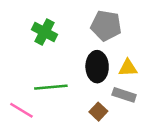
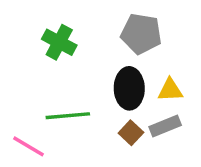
gray rectangle: (124, 95) -> (165, 126), turned -40
brown square: (98, 112) -> (131, 133), moved

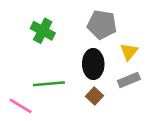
yellow triangle: (170, 90) -> (129, 52), moved, turned -48
gray rectangle: (165, 126) -> (129, 80), moved

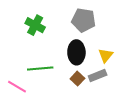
yellow triangle: (129, 52) -> (106, 55), moved
gray rectangle: (129, 80) -> (98, 76), moved

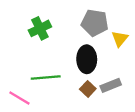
green cross: (35, 25) -> (40, 28), turned 36
yellow triangle: (106, 55) -> (120, 39), moved

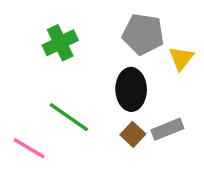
green line: (46, 77) -> (69, 117), turned 40

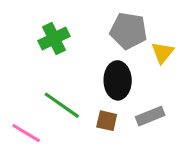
brown square: (133, 134) -> (107, 121), moved, turned -30

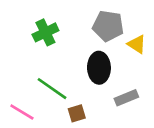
yellow triangle: (163, 53) -> (137, 44), turned -36
brown square: (107, 121) -> (77, 113), moved, turned -30

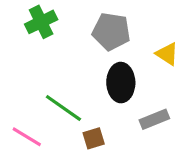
gray pentagon: (108, 26) -> (111, 31), moved
green cross: (45, 32) -> (41, 22), moved

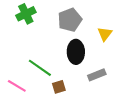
gray pentagon: (111, 31) -> (70, 20), turned -30
yellow triangle: (167, 54) -> (105, 34), turned 35

